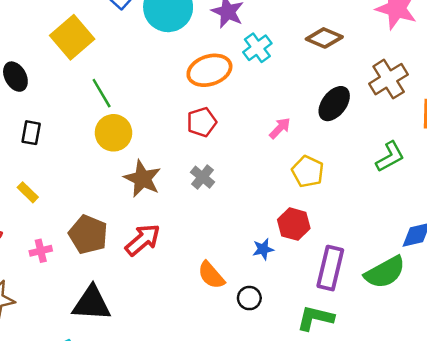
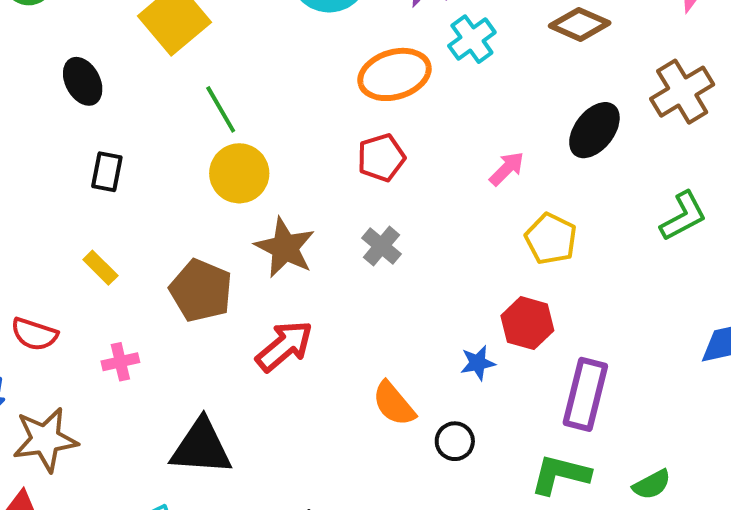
brown pentagon: (88, 234) -> (201, 290), moved
green semicircle: (385, 272) -> (652, 485), moved, size x0.6

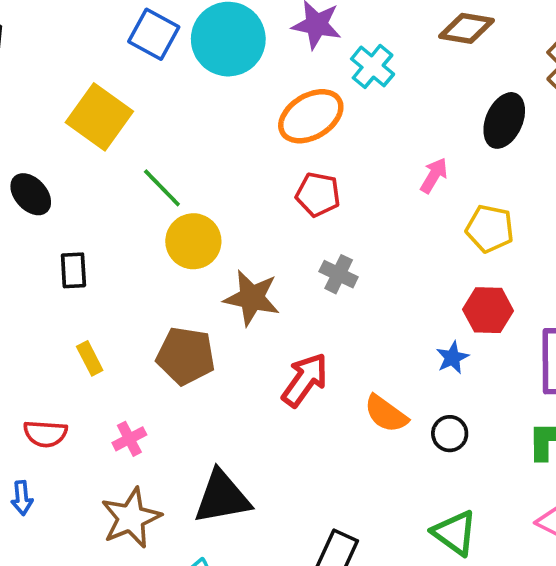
red pentagon: (381, 158) -> (318, 194), turned -30
yellow rectangle: (100, 268) -> (90, 358), turned 32
red arrow: (284, 346) -> (305, 380), moved
brown star: (45, 440) -> (131, 518), moved

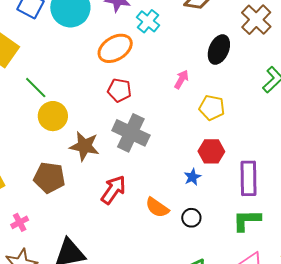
gray cross: (339, 274) -> (131, 133), size x1.8

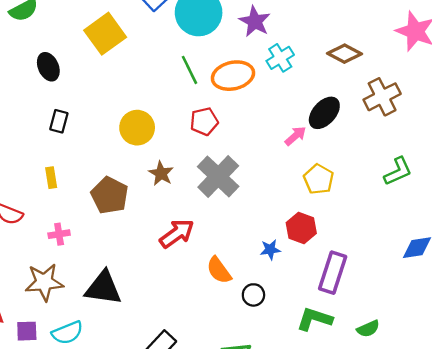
brown cross: (256, 20) -> (382, 97), moved
black ellipse: (219, 50) -> (324, 113), moved
green line: (36, 88) -> (189, 70), moved
red pentagon: (119, 90) -> (204, 121), moved, turned 30
brown star: (84, 146) -> (161, 173), size x0.7

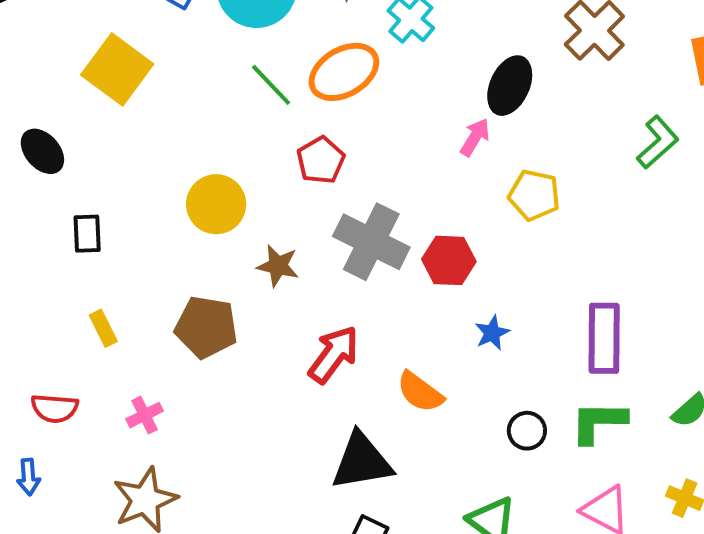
red hexagon: (301, 228) -> (449, 260), moved
black triangle: (103, 288) -> (362, 461), moved
black circle: (253, 295) -> (527, 431), moved

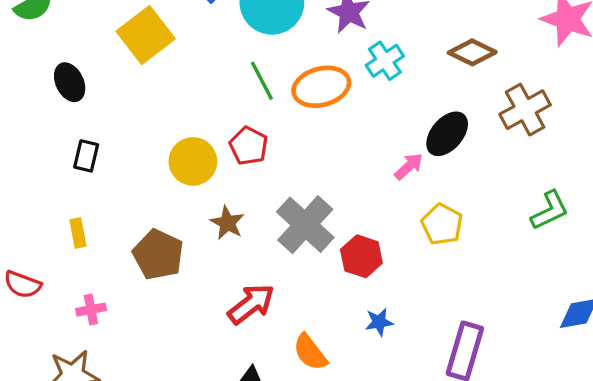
red pentagon: (321, 160) -> (249, 146), moved, turned -30

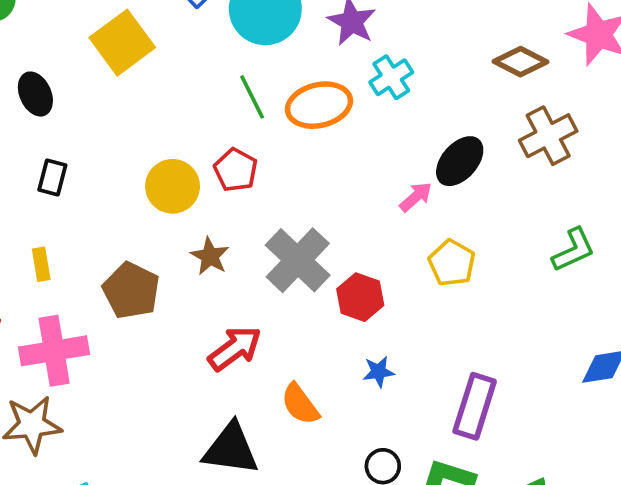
brown diamond: (472, 52) -> (521, 62), moved
pink cross: (91, 310) -> (54, 351), size x2.0

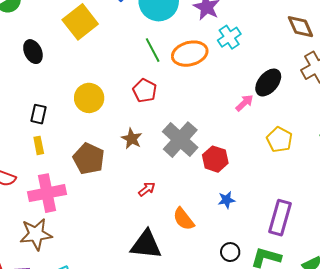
brown diamond: (521, 62) -> (300, 27), turned 40
black rectangle: (52, 178) -> (38, 114), moved
yellow circle: (173, 186) -> (89, 98), moved
yellow pentagon: (452, 263) -> (279, 140), moved
red arrow: (235, 348) -> (147, 189), size x0.6

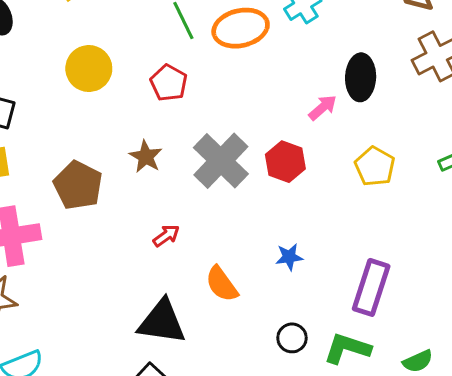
black ellipse: (268, 82) -> (361, 77), turned -40
yellow circle: (89, 98) -> (89, 69), moved
red hexagon: (215, 159) -> (285, 162), moved

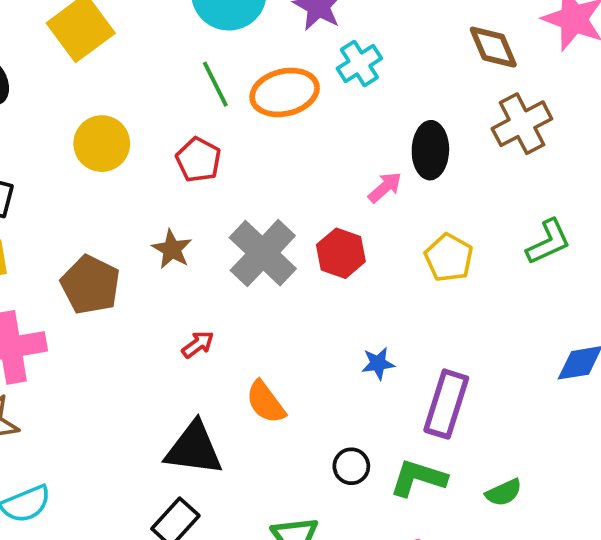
blue star: (289, 257) -> (378, 363), moved

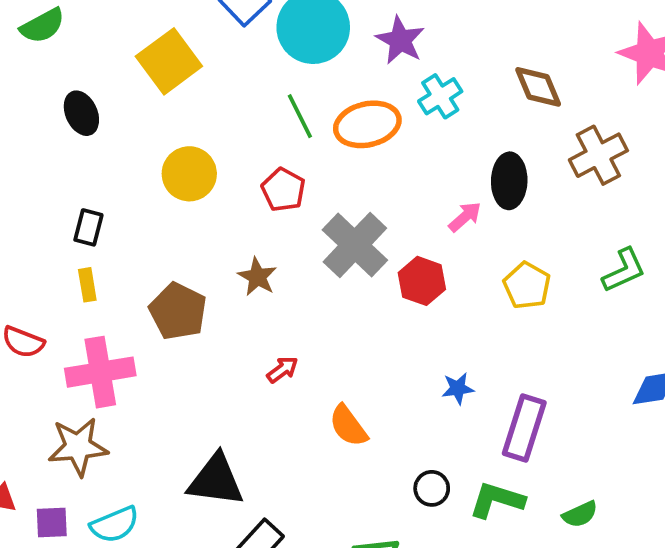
brown diamond: (493, 47) -> (538, 87), moved
gray cross: (263, 253) -> (355, 245), moved
black triangle: (194, 449) -> (216, 480), moved

